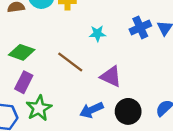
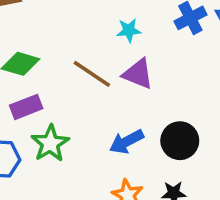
purple triangle: (111, 76) -> (138, 74), moved
purple rectangle: (24, 82) -> (26, 107), turned 45

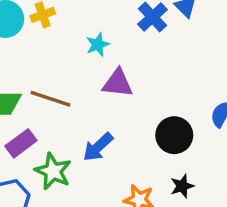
brown line: (92, 74) -> (51, 99), moved
blue arrow: (127, 142) -> (98, 147), moved

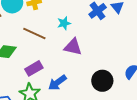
brown line: (51, 99) -> (34, 33), moved
purple rectangle: (21, 143) -> (34, 68), moved

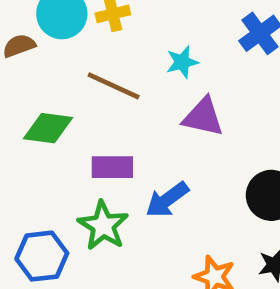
purple rectangle: (34, 68) -> (112, 167), turned 30

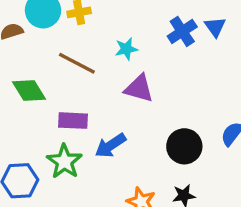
green diamond: (48, 128) -> (29, 91), turned 48

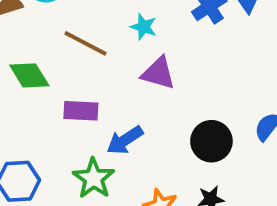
cyan star: (126, 49) -> (144, 27), turned 30
green star: (64, 161) -> (94, 178), moved

